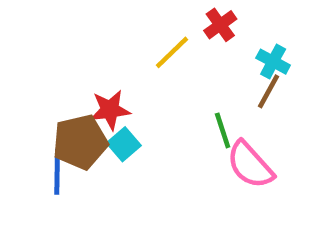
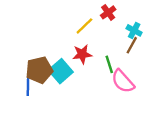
red star: (110, 110) -> (82, 54), moved
cyan square: (124, 144) -> (61, 71), size x1.5

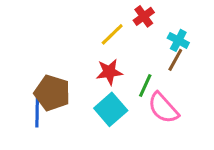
green line: (109, 64) -> (145, 85), turned 42
brown pentagon: (39, 70) -> (52, 93), turned 30
cyan square: (61, 71) -> (111, 109), moved

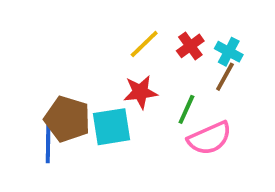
red cross: (144, 16) -> (190, 46), moved
pink semicircle: (163, 108) -> (210, 138), turned -72
cyan square: (111, 109) -> (112, 127), moved, turned 32

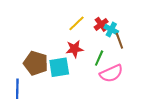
cyan cross: (229, 52) -> (111, 30), moved
brown line: (225, 77) -> (119, 41), turned -49
blue line: (48, 144) -> (17, 89), moved

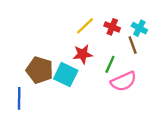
red cross: (101, 24) -> (112, 27), turned -32
cyan cross: (111, 30) -> (139, 28), moved
cyan square: (59, 67) -> (66, 75), turned 35

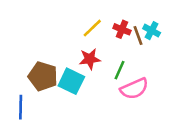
brown line: (133, 45) -> (138, 36), moved

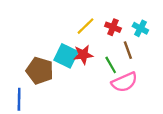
brown line: (138, 36) -> (128, 50), moved
green line: (119, 70) -> (111, 65), turned -54
cyan square: (71, 81) -> (66, 56), moved

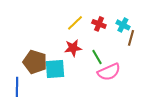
brown line: (128, 50) -> (131, 38), moved, turned 35
cyan square: (66, 56) -> (55, 69), moved, turned -30

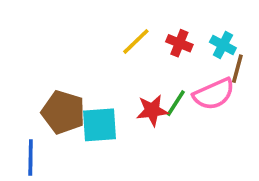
red star: (73, 48) -> (152, 110), moved
green line: (97, 57) -> (176, 103), turned 63
pink semicircle: (109, 72) -> (214, 94), moved

